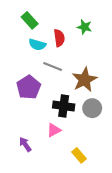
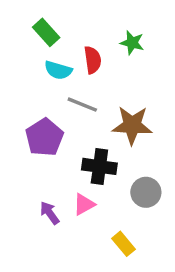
brown star: (84, 80) -> (132, 125), turned 30
gray circle: (92, 108) -> (146, 192), moved
purple arrow: (25, 144) -> (50, 213), moved

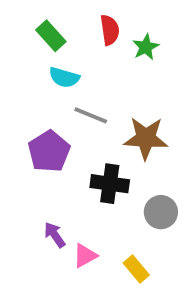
green star: (132, 43) -> (146, 47), turned 30
red semicircle: (93, 60) -> (110, 30), moved
pink triangle: (84, 204) -> (85, 256), moved

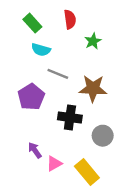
green star: (146, 47) -> (93, 41), moved
yellow rectangle: (136, 269) -> (87, 172), size x1.5

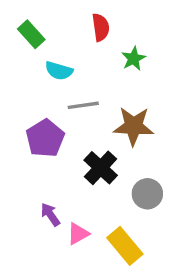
green rectangle: (32, 23) -> (31, 34), moved
gray line: (58, 74) -> (83, 105), turned -30
black cross: (70, 117) -> (101, 168), turned 35

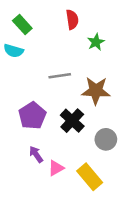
cyan semicircle: (59, 71) -> (14, 51), moved
purple pentagon: (45, 138) -> (32, 116), moved

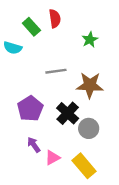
red semicircle: (72, 20) -> (55, 19), moved
green rectangle: (22, 25) -> (31, 27), moved
gray circle: (106, 139) -> (89, 128), moved

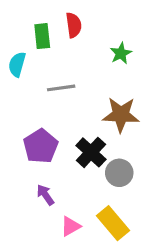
green rectangle: (31, 27) -> (42, 36), turned 36
cyan semicircle: (13, 48) -> (17, 64), turned 90
gray line: (56, 71) -> (61, 88), moved
pink triangle: (52, 158) -> (71, 226), moved

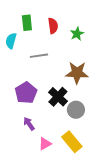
red semicircle: (74, 25) -> (53, 26), moved

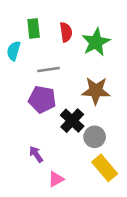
green star: (77, 34) -> (96, 42), size x1.6
purple pentagon: (26, 93) -> (42, 99), moved, turned -30
yellow rectangle: (72, 142) -> (105, 168), moved

